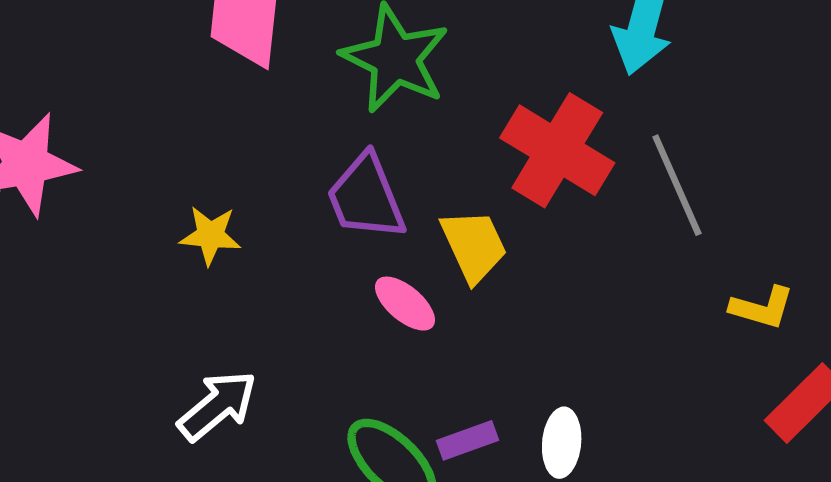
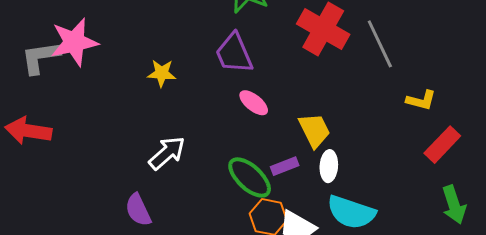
yellow trapezoid: (474, 246) -> (314, 130), moved

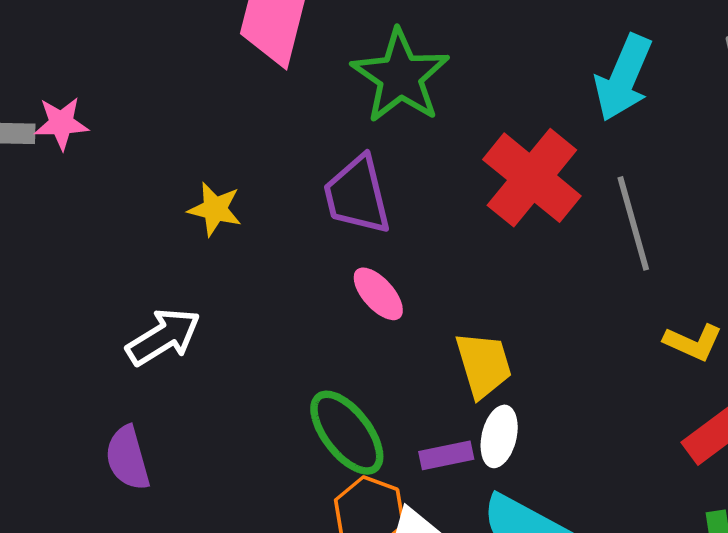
pink star: (74, 42) -> (61, 123), size x0.6
white arrow: (167, 153) -> (163, 337), moved
purple rectangle: (285, 166) -> (446, 455), moved

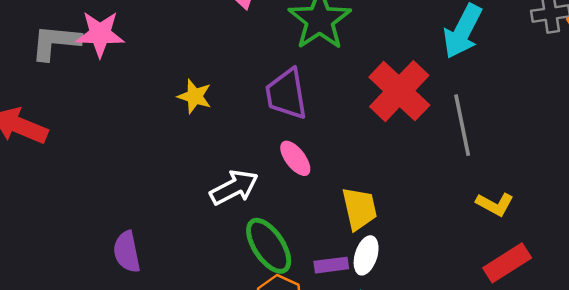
pink star: (61, 123) -> (100, 34), size x1.4
white arrow: (163, 337) -> (234, 187), moved

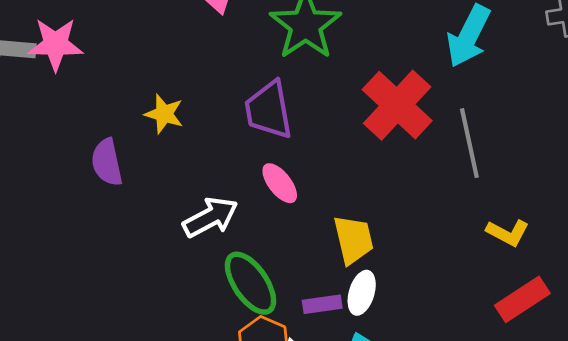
purple semicircle: (127, 252) -> (107, 162), moved

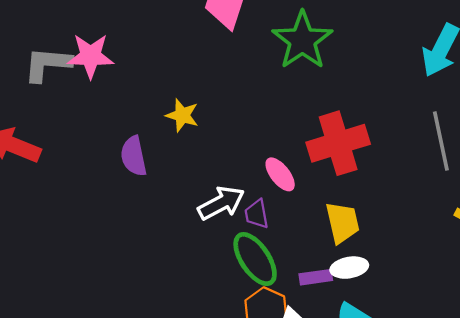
red cross: (397, 105) -> (338, 143), moved, turned 30
purple trapezoid: (269, 110) -> (257, 214), moved, size x0.6
white ellipse: (362, 293) -> (349, 268), turned 63

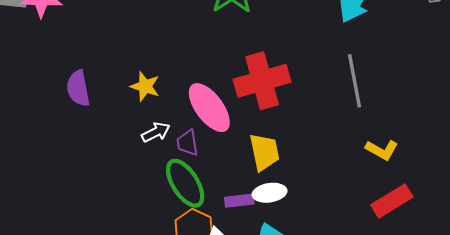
yellow star: (182, 115) -> (145, 86), moved
pink ellipse: (280, 174) -> (209, 108), size x1.6
white arrow: (221, 203) -> (156, 132), size x0.7

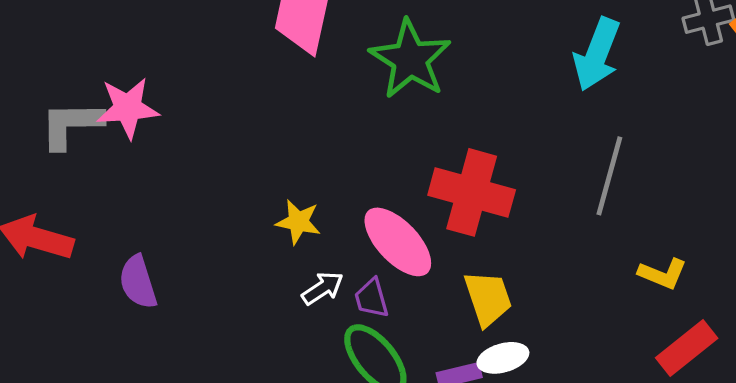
red cross: (262, 81) -> (472, 192), turned 38
gray line: (355, 81) -> (609, 176), turned 33
purple semicircle: (78, 88) -> (138, 282), moved

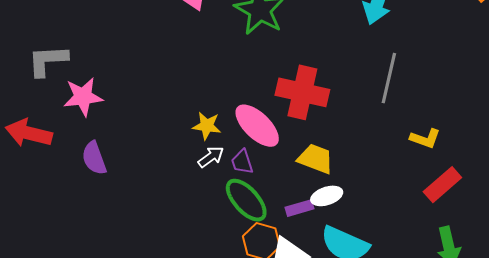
pink star: (128, 108) -> (83, 97), moved
yellow star: (298, 222) -> (207, 126), moved
yellow trapezoid: (488, 298) -> (316, 159), turned -48

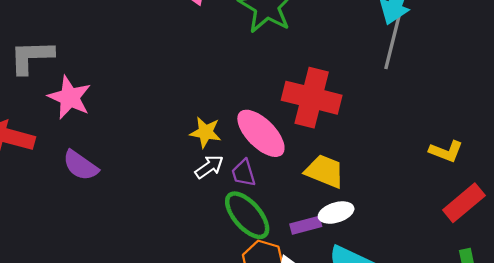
gray line: (389, 78) -> (393, 41), moved
pink star: (83, 97) -> (70, 97), turned 30
purple semicircle: (94, 158) -> (80, 165), turned -36

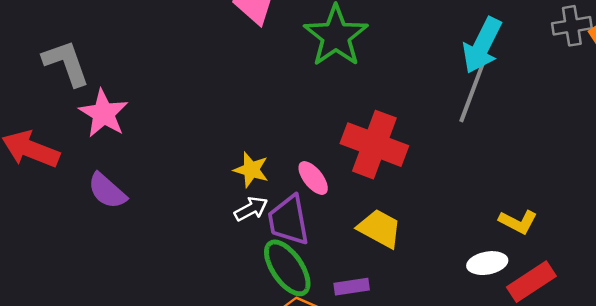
gray L-shape: (31, 57) -> (66, 63), turned 66
pink ellipse: (261, 133) -> (313, 178), size x0.6
purple trapezoid: (244, 173) -> (289, 220), size x1.6
white ellipse: (336, 213) -> (487, 263), moved

